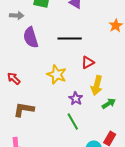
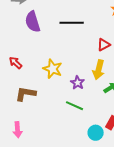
red triangle: (88, 62) -> (104, 45), moved
yellow star: (57, 74) -> (53, 69), moved
green line: (73, 121) -> (75, 106), turned -36

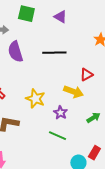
yellow arrow: (99, 70) -> (73, 92), moved, turned -84

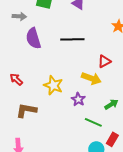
green line: (57, 136) -> (93, 122), moved

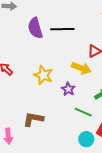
purple semicircle: (33, 38) -> (35, 28), moved
brown L-shape: (26, 110) -> (33, 119), moved

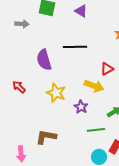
purple semicircle: (35, 28) -> (44, 60), moved
green line: (83, 112) -> (96, 130), turned -30

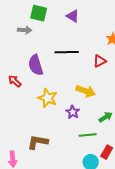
gray arrow: (22, 24) -> (25, 30), moved
red triangle: (107, 69) -> (100, 61), moved
red arrow: (19, 87) -> (15, 81), moved

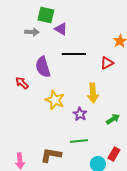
purple triangle: (73, 16) -> (61, 29), moved
yellow arrow: (86, 91) -> (93, 93), turned 66
green line: (88, 135) -> (79, 141), moved
brown L-shape: (38, 142) -> (51, 155), moved

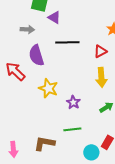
gray arrow: (32, 32) -> (27, 29), moved
red arrow: (22, 83) -> (15, 71), size x1.5
yellow arrow: (93, 93) -> (101, 77), moved

